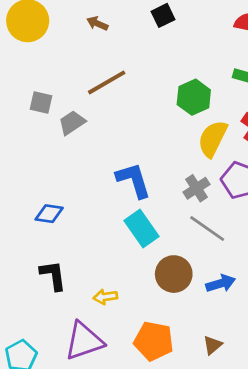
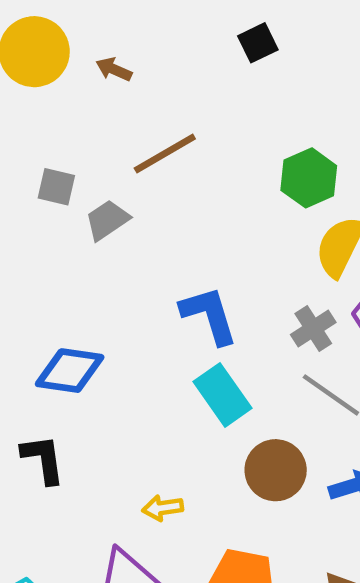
brown arrow: (97, 23) -> (114, 69), moved
blue diamond: (49, 214) -> (70, 371), size x1.4
black L-shape: (53, 275) -> (43, 459), moved

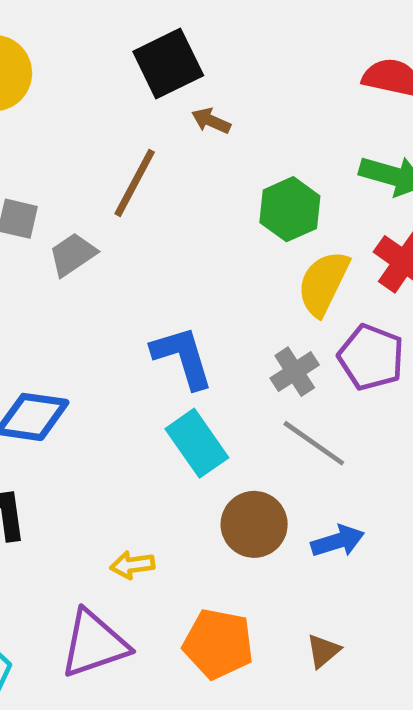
black square: (258, 43) -> (168, 64), moved, size x1.6
brown arrow: (114, 69) -> (211, 121), moved
brown line: (165, 154) -> (135, 183), turned -32

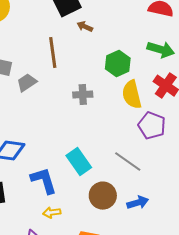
brown line: (135, 183) -> (53, 53), turned -36
yellow semicircle: (323, 283) -> (132, 95), turned -40
blue L-shape: (182, 357) -> (44, 181), moved
gray cross: (295, 372) -> (83, 95), moved, turned 30

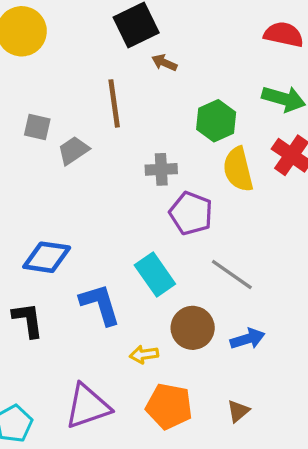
purple pentagon: (152, 126) -> (191, 213), moved
yellow arrow: (52, 213) -> (144, 355), moved

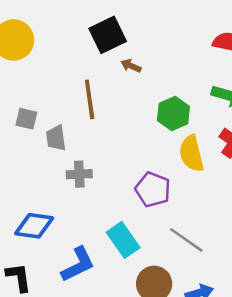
gray trapezoid: (73, 151) -> (56, 138), turned -64
gray cross: (161, 169) -> (79, 174), moved
blue L-shape: (100, 304) -> (78, 264), turned 81

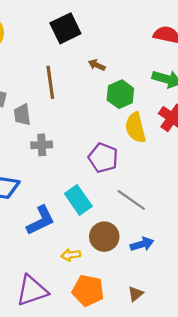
brown arrow: (131, 66) -> (97, 65), moved

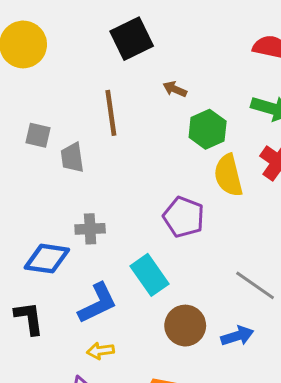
gray cross: (42, 145) -> (90, 229), moved
gray line: (131, 200) -> (255, 285), moved
yellow arrow: (71, 255) -> (100, 351), moved

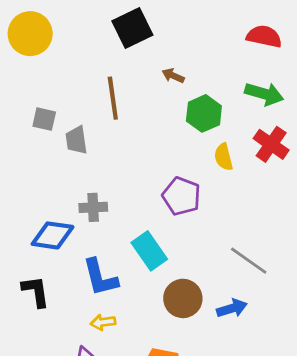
yellow semicircle: (228, 175) -> (224, 157), size x0.7
blue L-shape: (97, 303) -> (100, 277), turned 102

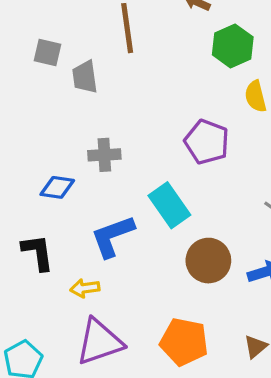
blue diamond: (53, 235) -> (57, 187), size x0.7
blue L-shape: (100, 277) -> (113, 236), turned 84
yellow arrow: (103, 322) -> (85, 288), moved

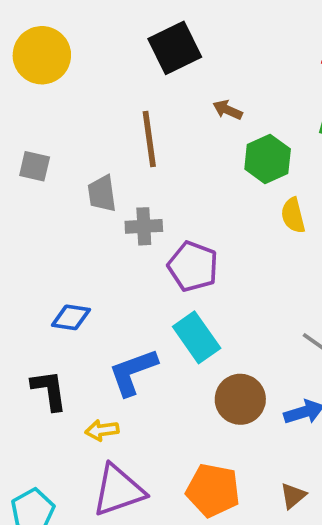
gray square: (47, 52) -> (35, 166), moved
purple pentagon: (207, 142) -> (193, 266), moved
gray cross: (104, 155) -> (144, 226), moved

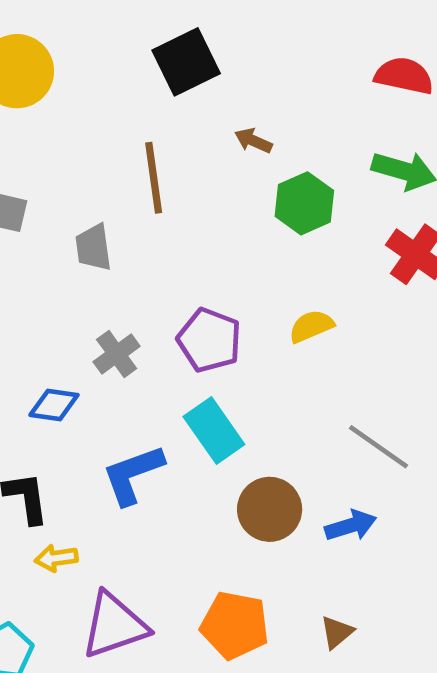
yellow semicircle: (293, 215) -> (311, 326), moved, turned 81
gray cross: (144, 226) -> (117, 354), moved, turned -33
yellow arrow: (102, 430) -> (56, 558), moved

